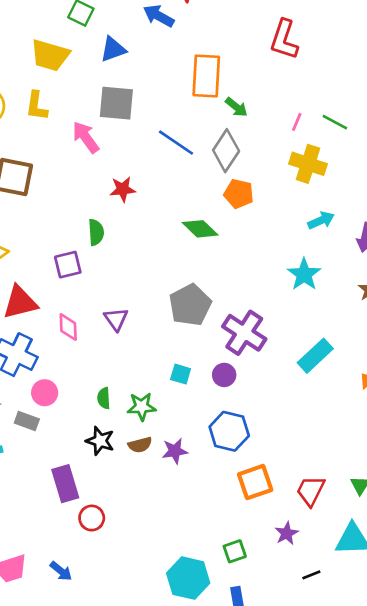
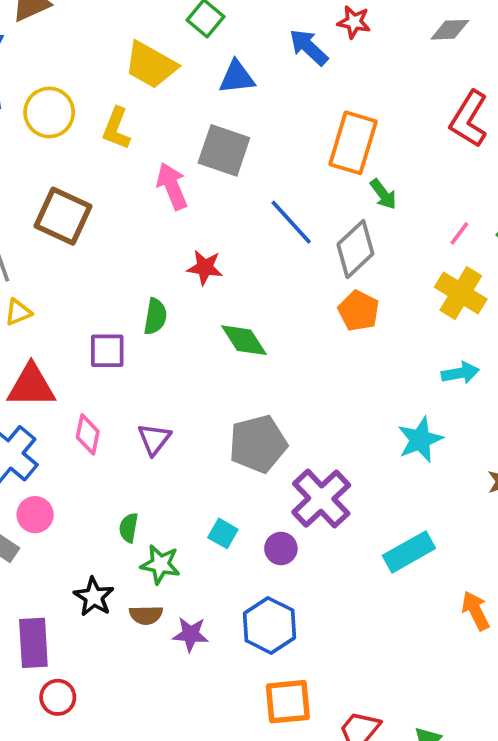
green diamond: (200, 229) -> (244, 340), moved
green semicircle: (104, 398) -> (129, 528), moved

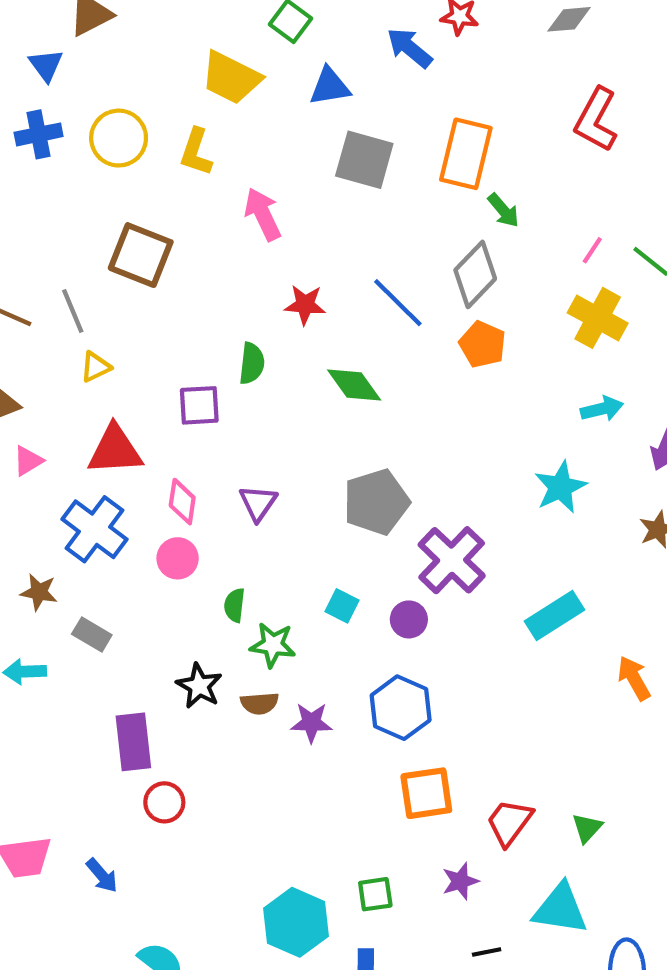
gray square: (224, 150) -> (364, 160), moved
blue line: (291, 222) -> (398, 303), moved
pink circle: (35, 515) -> (178, 558), moved

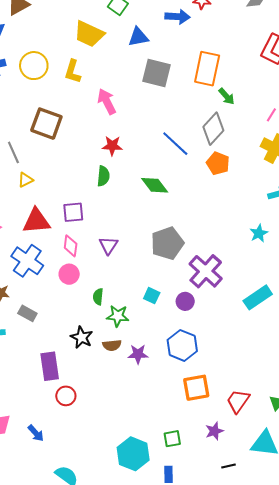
blue arrow: (410, 48) -> (178, 17), turned 145
red star: (305, 305) -> (112, 146), moved
purple square: (199, 405) -> (73, 212), moved
cyan star: (560, 487) -> (259, 233), size x0.7

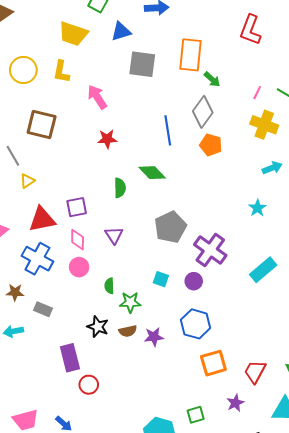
blue line: (175, 144) -> (168, 130), turned 44
green semicircle: (103, 176) -> (120, 188), moved

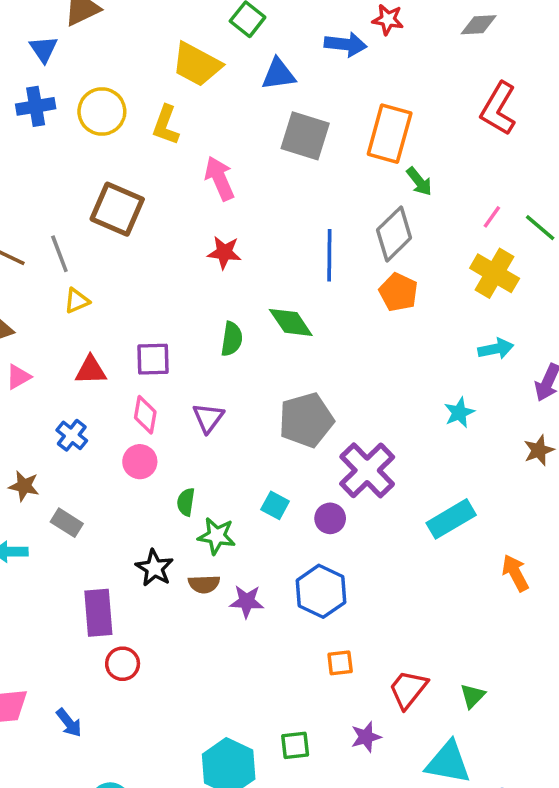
red triangle: (42, 219) -> (91, 370), size x0.7
blue cross: (37, 259) -> (72, 435), size x0.6
orange square: (213, 363) -> (340, 663), size x0.6

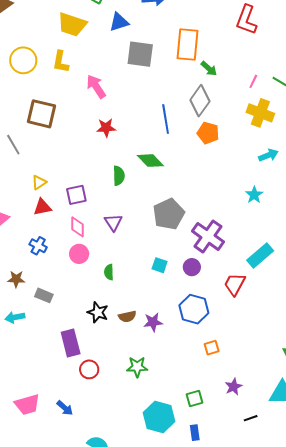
yellow triangle: (77, 301) -> (39, 182), moved
green star: (217, 536) -> (137, 367), moved
red trapezoid: (408, 689) -> (235, 284), moved

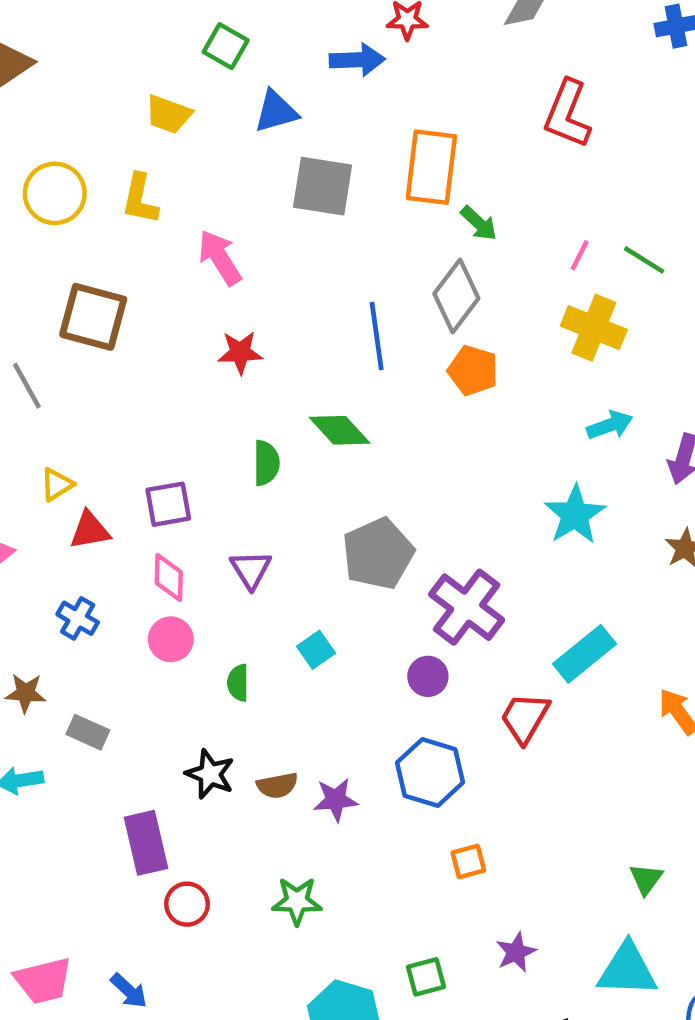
yellow trapezoid: (72, 24) -> (168, 114), size x0.7
yellow triangle: (39, 182) -> (57, 484), moved
cyan star: (254, 195) -> (575, 515), size x1.5
cyan square: (160, 265) -> (316, 650), moved, turned 35

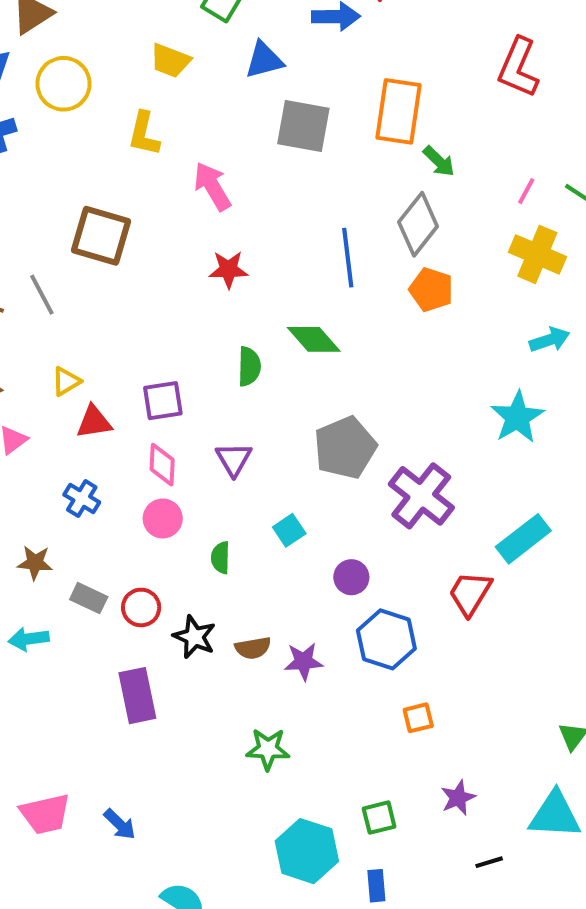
yellow circle: (55, 193) -> (64, 84), moved
purple circle: (428, 676) -> (351, 577), moved
red circle: (187, 904) -> (141, 607), moved

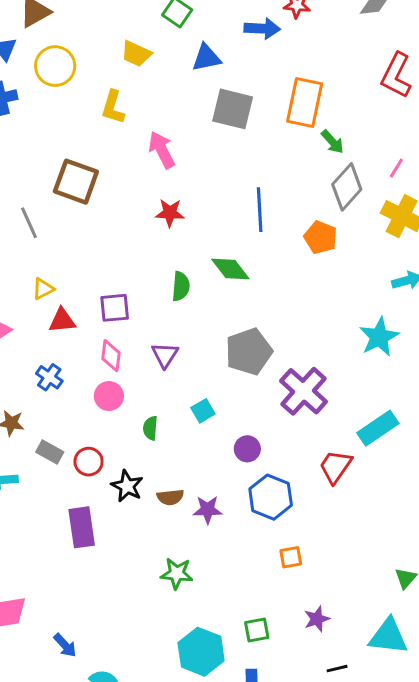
gray diamond: (418, 224) -> (347, 187), moved
blue arrow: (120, 824) -> (65, 645), moved

